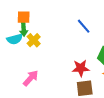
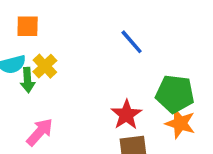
green arrow: (24, 29) -> (28, 80), moved
red star: (81, 68) -> (126, 115), turned -30

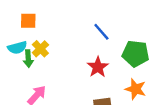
green pentagon: (175, 94) -> (136, 54), moved
red star: (126, 115) -> (98, 67), moved

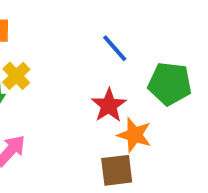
orange star: (136, 89) -> (134, 135), moved

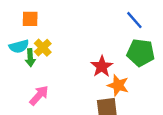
blue line: (115, 48) -> (134, 20), moved

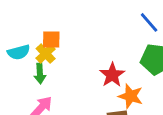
orange square: (30, 19) -> (51, 39), moved
green arrow: (30, 58) -> (40, 73), moved

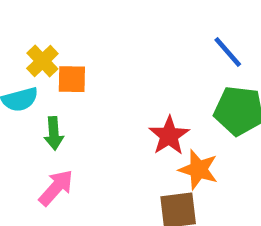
yellow cross: (46, 54) -> (42, 61), moved

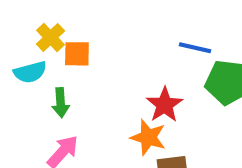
blue line: (228, 52) -> (195, 48), moved, turned -36
orange star: (198, 170) -> (148, 137), moved

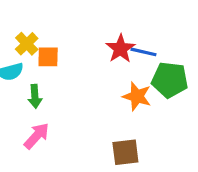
red star: (165, 105) -> (120, 49), moved
orange star: (148, 137) -> (137, 96), moved

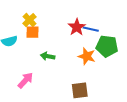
yellow cross: (27, 44) -> (30, 20), moved
green arrow: (35, 96) -> (48, 56), moved, turned 104

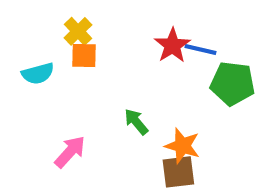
green arrow: (48, 56) -> (136, 122), moved, turned 40
orange star: (87, 56) -> (182, 146), moved

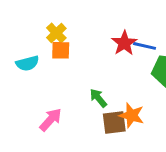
brown square: (178, 172) -> (114, 123), moved

